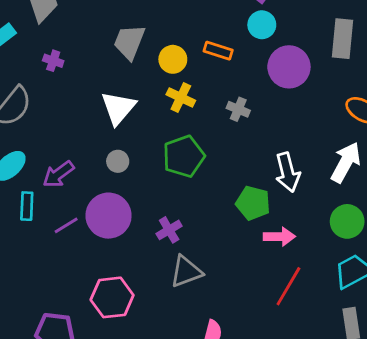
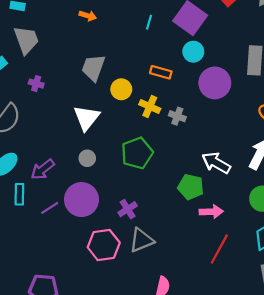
yellow circle: (173, 59) -> (121, 89), moved
yellow cross: (181, 97) -> (150, 107), moved
white arrow: (288, 172) -> (216, 163), turned 136
pink hexagon: (112, 297) -> (104, 245), moved

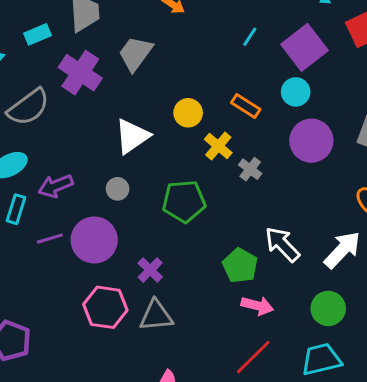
gray trapezoid: (93, 68) -> (135, 54), moved
purple cross: (36, 84) -> (80, 73), size x2.0
purple cross: (128, 209) -> (150, 270), turned -30

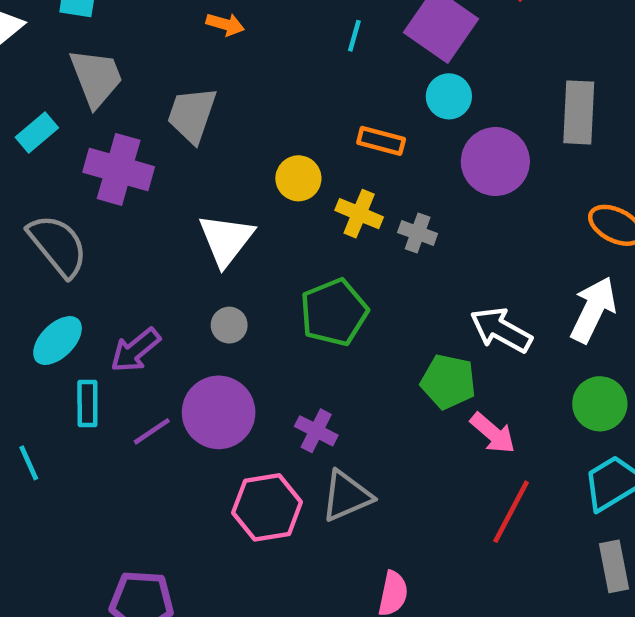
gray semicircle: (28, 107) -> (58, 245), turned -75
pink arrow: (257, 306) -> (493, 433), turned 44

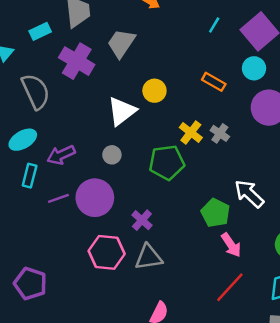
yellow circle: (298, 178) -> (154, 91), moved
yellow cross: (359, 214) -> (191, 132), moved

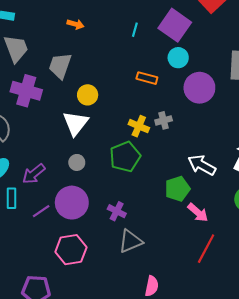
yellow circle: (154, 91) -> (88, 95), moved
gray cross: (220, 133) -> (164, 120), turned -35
green pentagon: (215, 213) -> (177, 189), turned -30
pink hexagon: (107, 252) -> (71, 250), moved

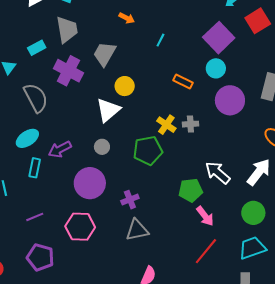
cyan line: (135, 30) -> (160, 40), moved
purple line: (41, 211) -> (35, 217), moved
purple cross: (117, 211) -> (130, 200), turned 30

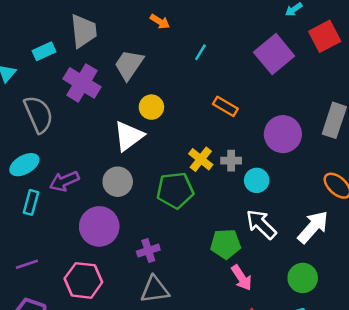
cyan circle: (216, 68) -> (257, 180), moved
gray circle: (102, 147) -> (118, 182), size x1.5

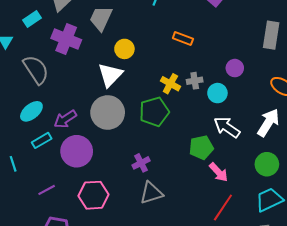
purple circle: (283, 134) -> (235, 68), moved, size x0.6
gray circle: (118, 182) -> (108, 112), size x1.4
cyan rectangle: (31, 202) -> (42, 140), turned 54
purple circle: (99, 226) -> (77, 151), moved

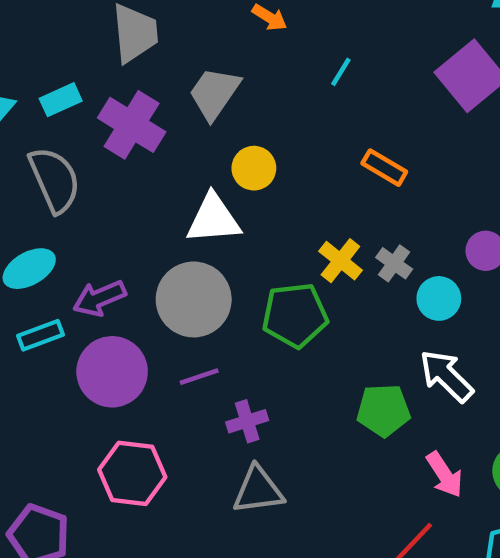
cyan rectangle: (32, 19) -> (61, 100), moved
white triangle: (110, 75) -> (213, 219), turned 32
gray cross: (195, 81) -> (394, 263), turned 35
pink arrow: (218, 172) -> (445, 475), moved
purple line: (47, 190) -> (199, 377), moved

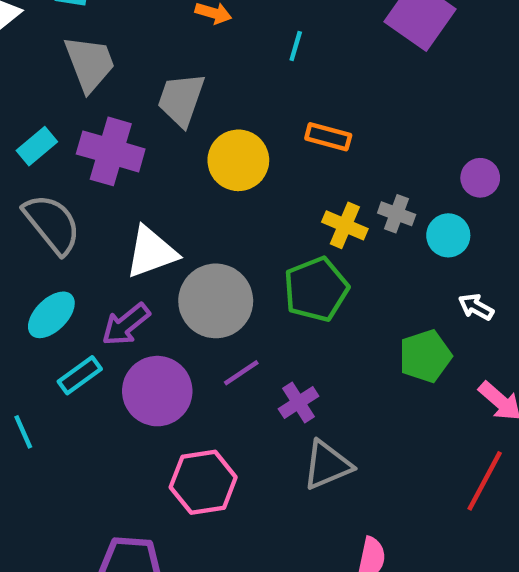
yellow circle: (254, 168) -> (238, 160), size x1.4
orange rectangle: (384, 168) -> (328, 137), moved
white triangle: (213, 219) -> (151, 252), moved
white arrow: (446, 376) -> (476, 307), size x0.6

